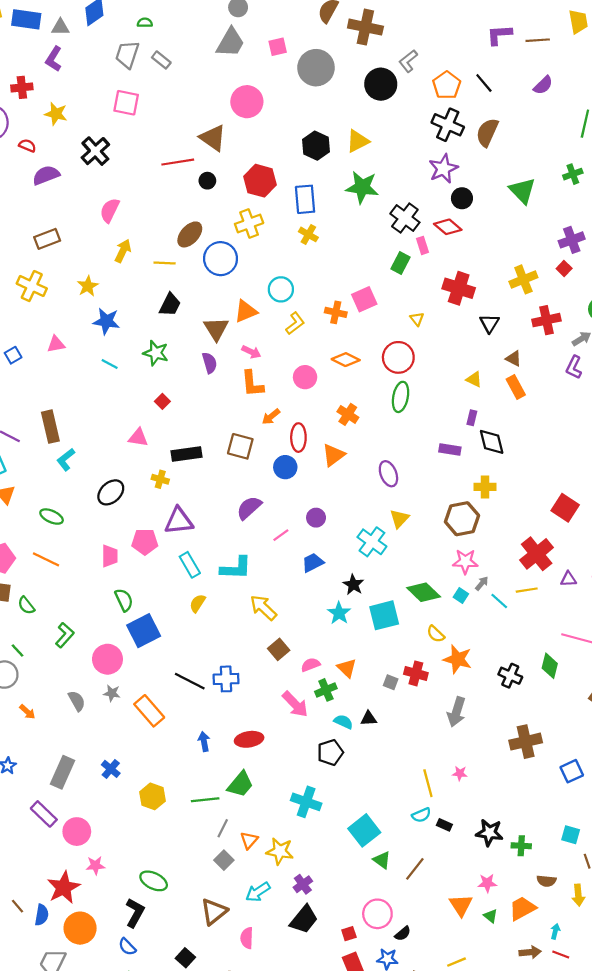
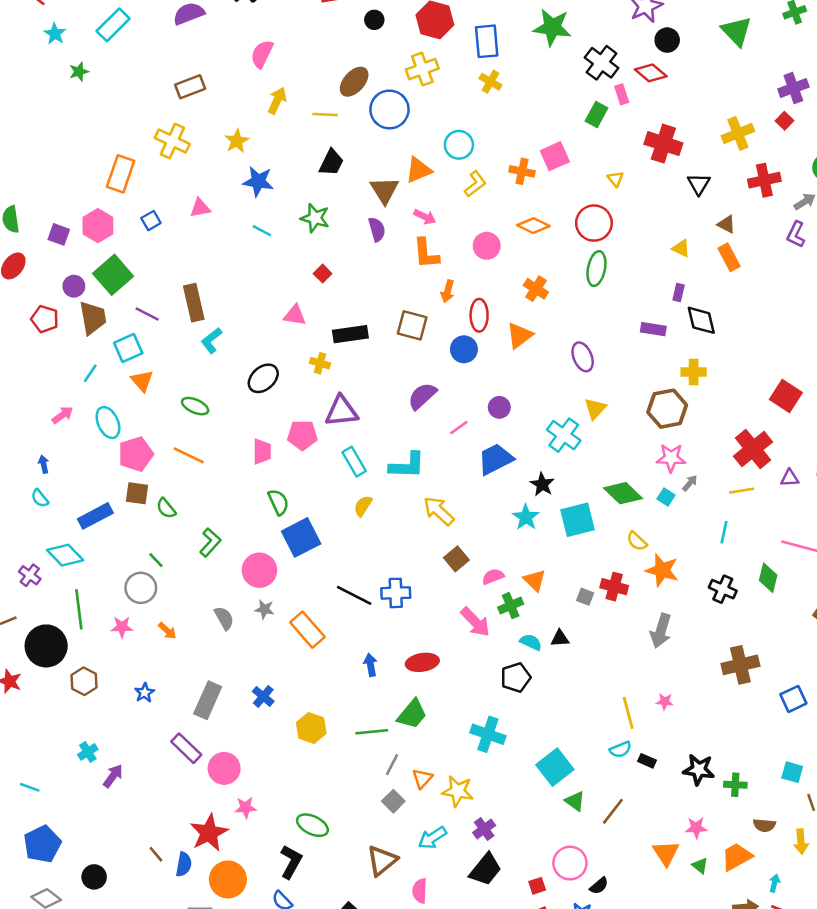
orange arrow: (271, 417) -> (448, 291), turned -36
blue trapezoid: (313, 563) -> (495, 459), size x1.4
cyan line: (499, 601) -> (724, 532), moved, turned 60

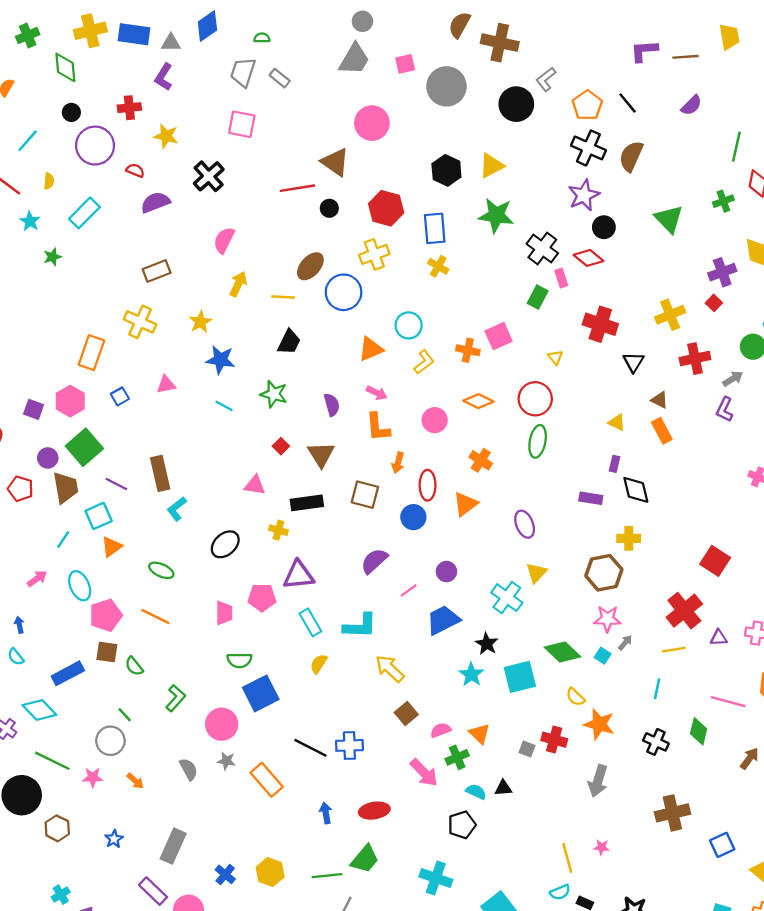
brown triangle: (384, 190) -> (321, 454), moved
orange triangle: (142, 381) -> (112, 547), turned 35
green semicircle: (278, 502) -> (239, 660), turned 115
green line: (79, 609) -> (52, 761), turned -57
blue cross: (263, 696) -> (225, 874), moved

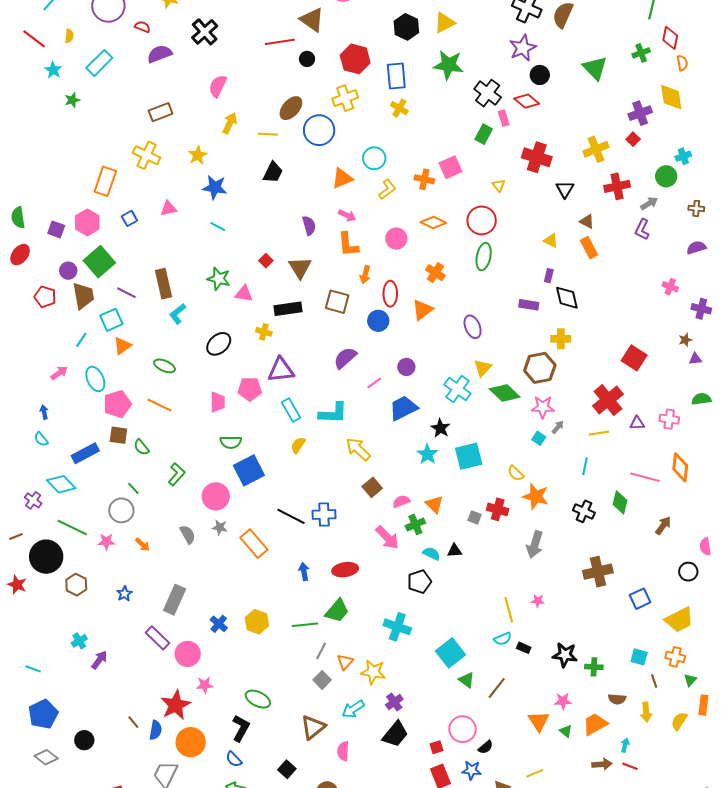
green star: (274, 394) -> (219, 279), moved
green diamond: (562, 652) -> (505, 393), moved

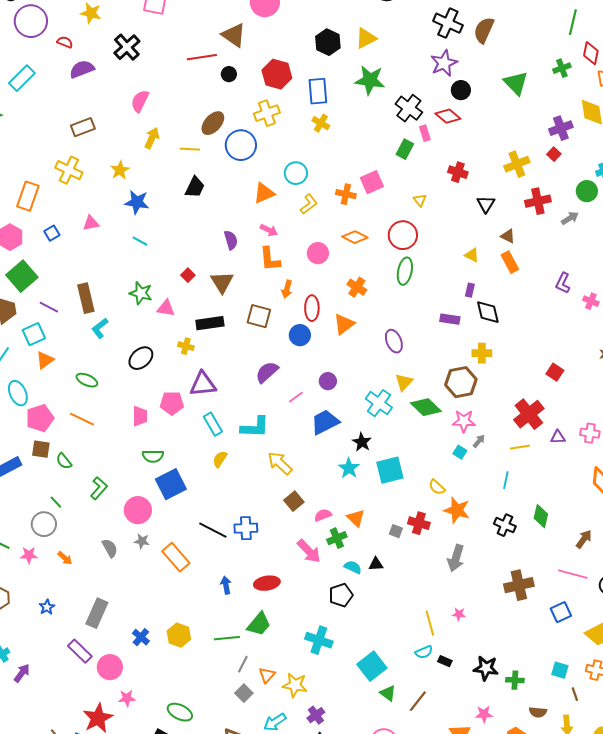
red cross: (537, 157) -> (458, 172), size x0.7
purple L-shape: (642, 229) -> (563, 283), moved
red square: (634, 358) -> (555, 372), size x0.7
pink line: (645, 477) -> (573, 574), moved

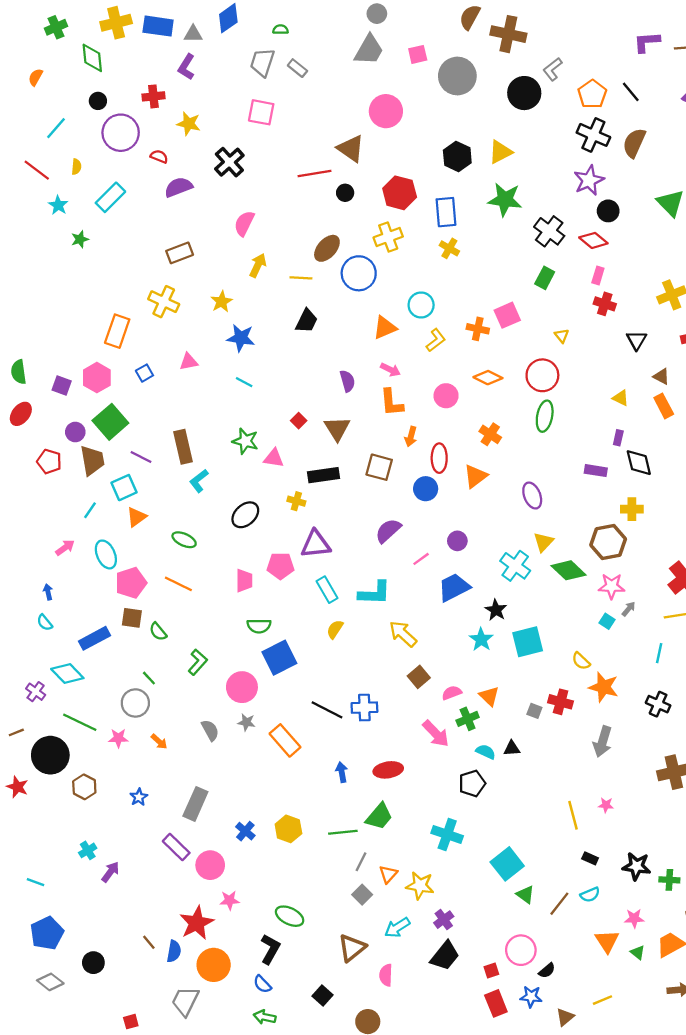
pink rectangle: (425, 133) -> (598, 276), moved, turned 35
cyan semicircle: (424, 652) -> (590, 895), moved

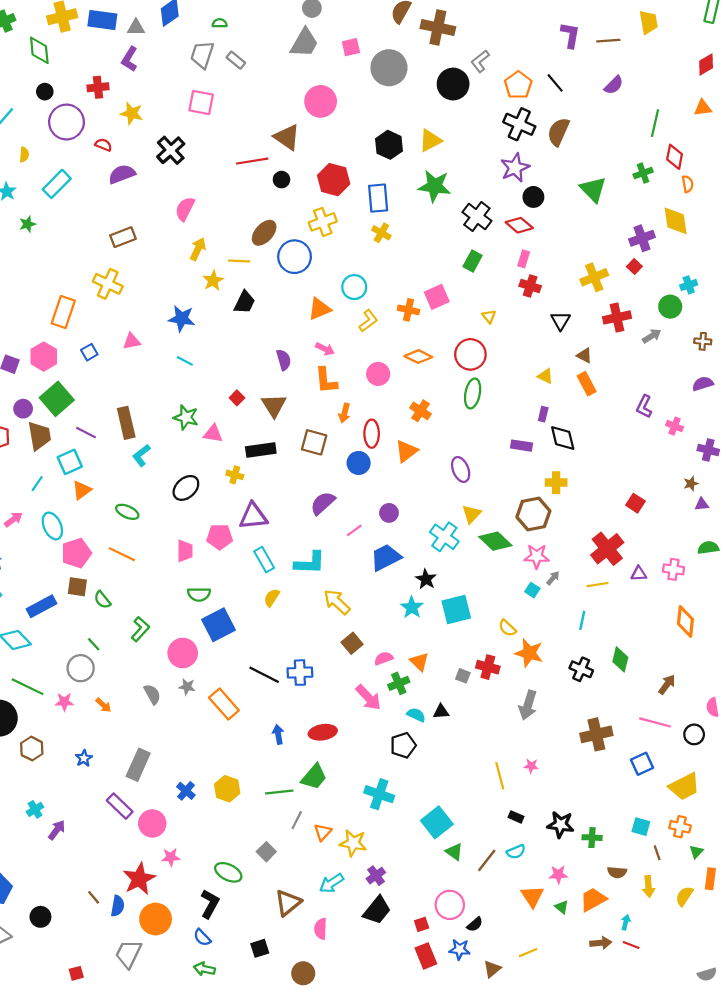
purple L-shape: (647, 42) -> (570, 35), turned 104
yellow star: (222, 302) -> (213, 281), moved
gray square: (362, 895) -> (266, 852), moved
black square: (322, 996) -> (260, 948), turned 30

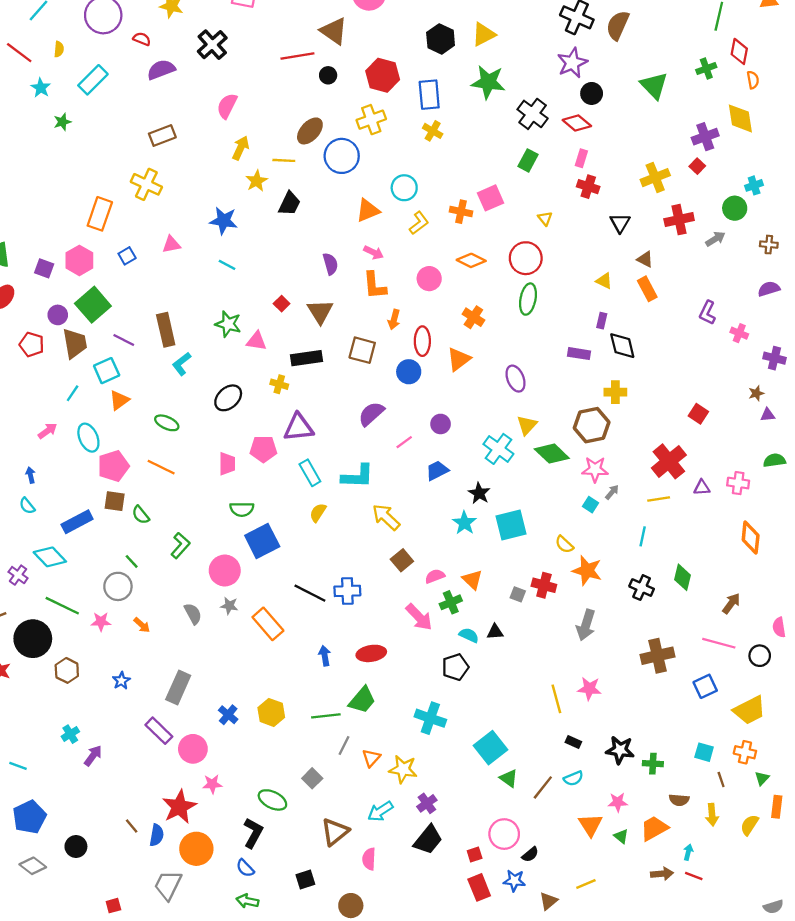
blue trapezoid: (386, 557) -> (437, 471), size x0.7
pink star: (531, 766) -> (589, 689), size x1.5

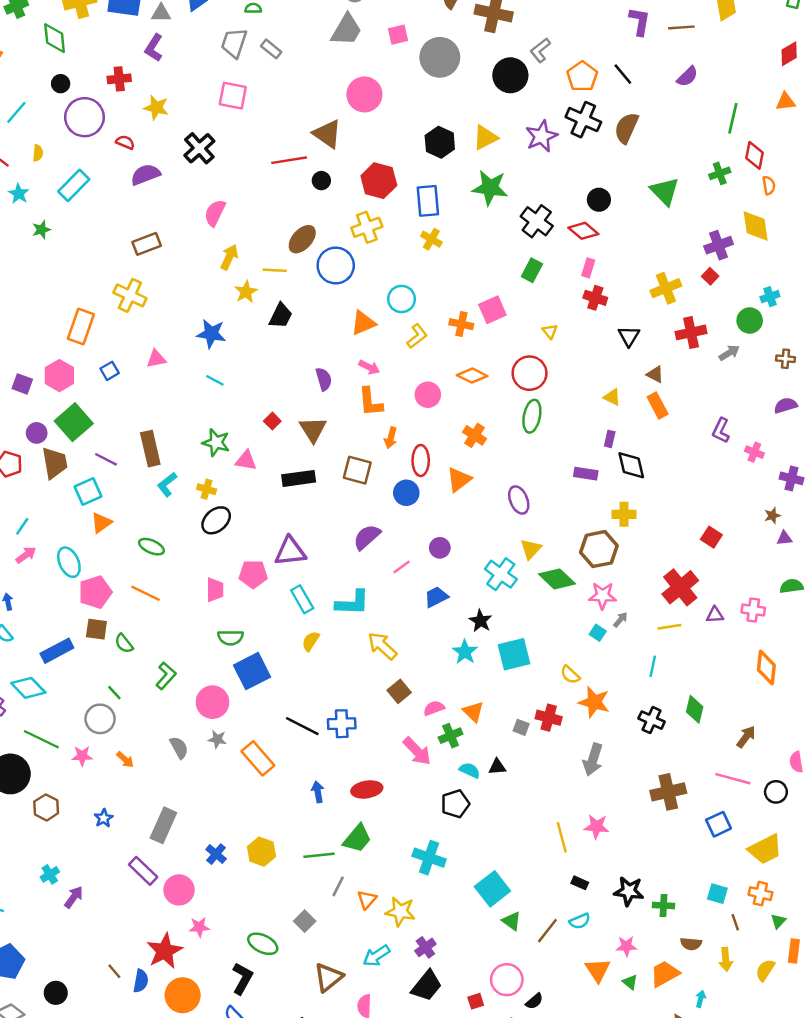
purple star: (572, 63) -> (541, 136), moved
yellow cross: (279, 384) -> (207, 489), moved
cyan line: (73, 393) -> (22, 526), moved

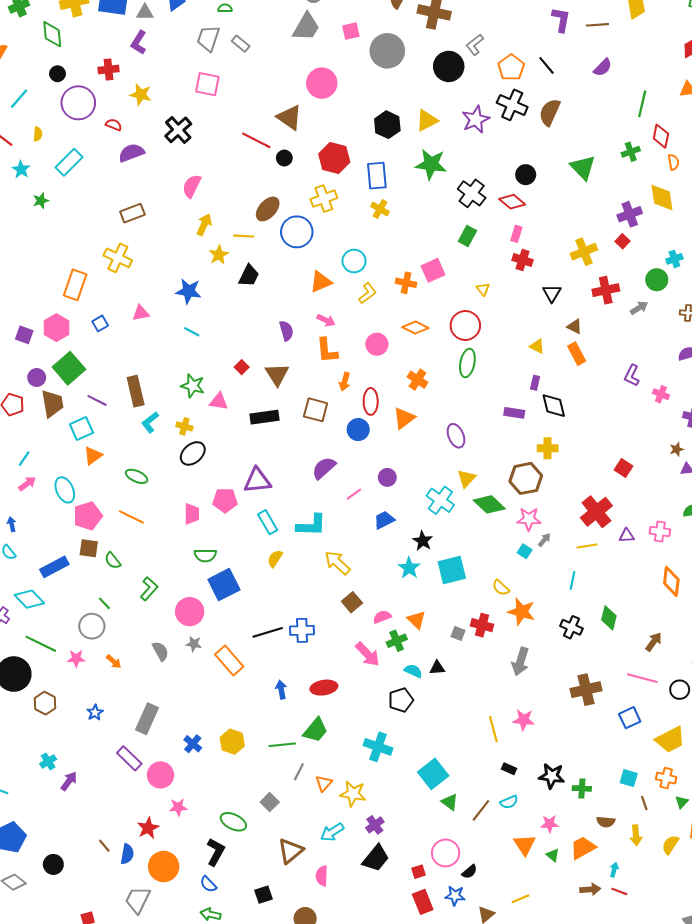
red line: (289, 160) -> (256, 140), turned 36
black line: (302, 726) -> (268, 632), turned -44
red star: (165, 951) -> (148, 828), size x0.7

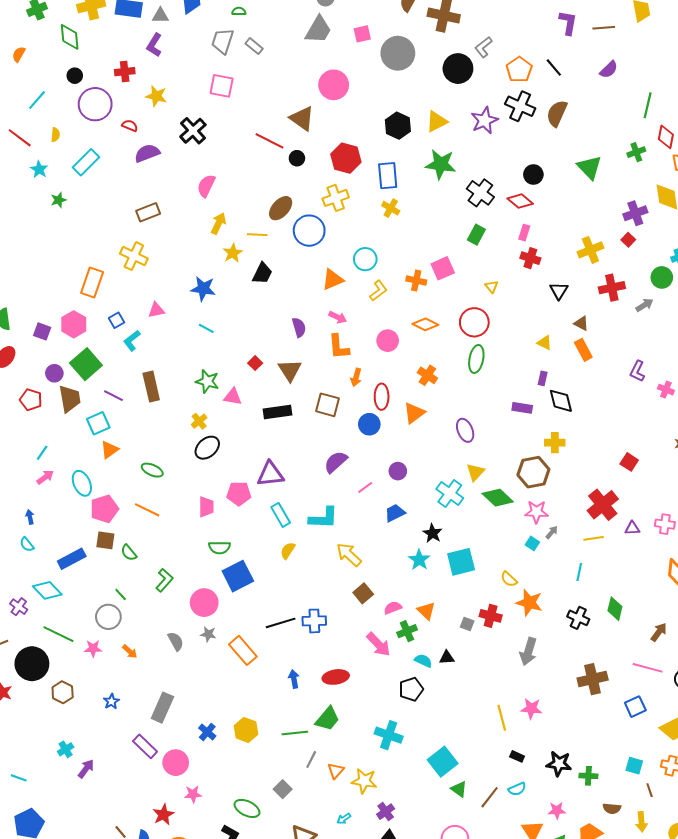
cyan L-shape: (150, 422) -> (132, 341), moved
yellow cross: (184, 426) -> (199, 421), turned 35
cyan arrow: (332, 832) -> (344, 819), size x0.6

